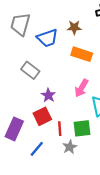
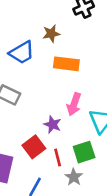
purple star: (48, 95) -> (52, 124), moved

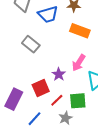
red line: (58, 158) -> (57, 100), turned 48

